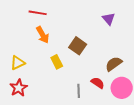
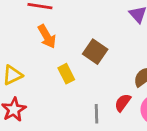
red semicircle: (98, 83) -> (123, 103), turned -88

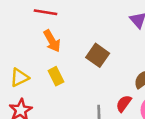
yellow rectangle: (66, 74) -> (56, 76), moved

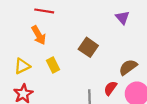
orange arrow: (52, 41) -> (39, 35), moved

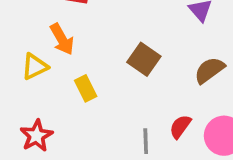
yellow triangle: (22, 66) -> (35, 67), moved
brown semicircle: (128, 67) -> (209, 70), moved

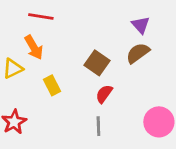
brown semicircle: (209, 70) -> (138, 53), moved
red semicircle: (180, 127) -> (104, 94), moved

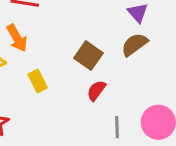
gray line: (98, 126) -> (117, 127), moved

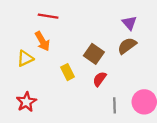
yellow rectangle: (38, 81) -> (68, 72), moved

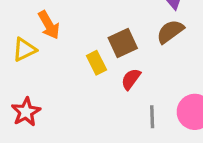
brown square: (94, 54) -> (123, 43), turned 30
yellow rectangle: (68, 72) -> (96, 63), moved

